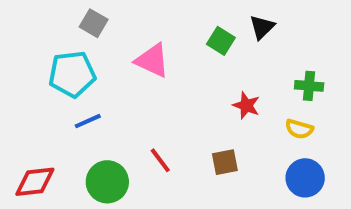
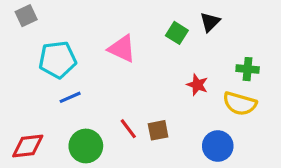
gray square: (94, 23) -> (26, 16), moved, turned 35
yellow semicircle: (299, 129) -> (240, 104), size x1.5
brown square: (225, 162) -> (158, 130), moved
blue circle: (305, 178) -> (218, 146), moved

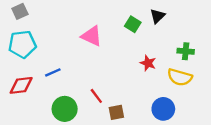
cyan pentagon: (58, 60) -> (22, 44), moved
brown square: (158, 130) -> (116, 112), moved
red diamond: (28, 146) -> (21, 85), moved

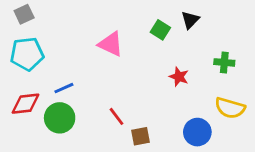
yellow semicircle: (180, 77) -> (230, 108), moved
green circle: (65, 109) -> (60, 118), moved

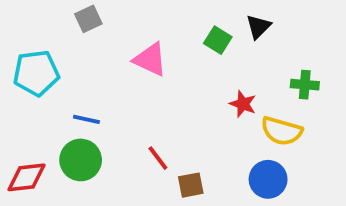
gray square: (24, 14) -> (88, 19), moved
blue line: (64, 88) -> (86, 119), turned 36
red diamond: (26, 104) -> (27, 177), moved
yellow semicircle: (230, 108) -> (282, 131), moved

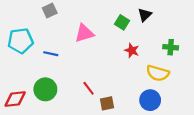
pink triangle: (150, 59) -> (84, 33), turned -42
red star: (243, 104) -> (132, 50), moved
blue line: (86, 119) -> (51, 54), moved

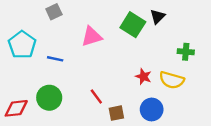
green square: (122, 22) -> (133, 25), size x1.5
cyan pentagon: (21, 41) -> (22, 45), turned -30
red star: (132, 50) -> (143, 77), moved
blue circle: (150, 100) -> (152, 109), moved

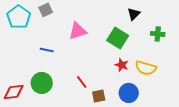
green square: (133, 25) -> (118, 38), moved
cyan pentagon: (22, 45) -> (19, 17), moved
green cross: (186, 52) -> (158, 34), moved

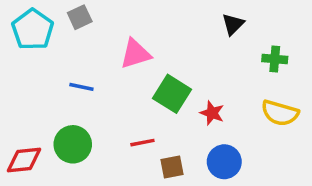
green square: (118, 38) -> (172, 94), moved
yellow semicircle: (146, 68) -> (280, 113), moved
red line: (82, 82) -> (142, 143), turned -64

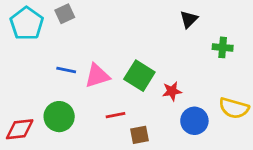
pink triangle: (135, 54) -> (97, 76), moved
red star: (212, 113) -> (172, 91), turned -30
yellow semicircle: (280, 113) -> (234, 108), moved
blue circle: (224, 162) -> (194, 121), moved

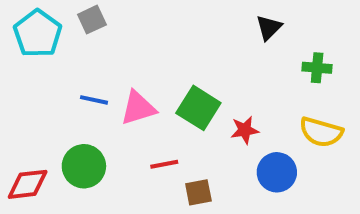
yellow semicircle: (234, 108) -> (321, 132), moved

